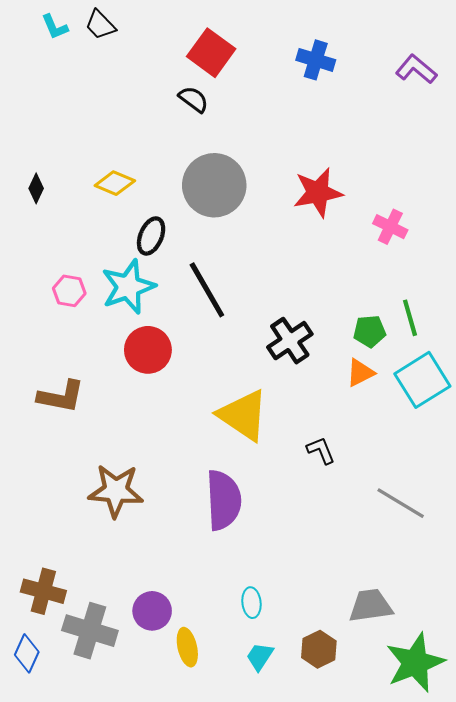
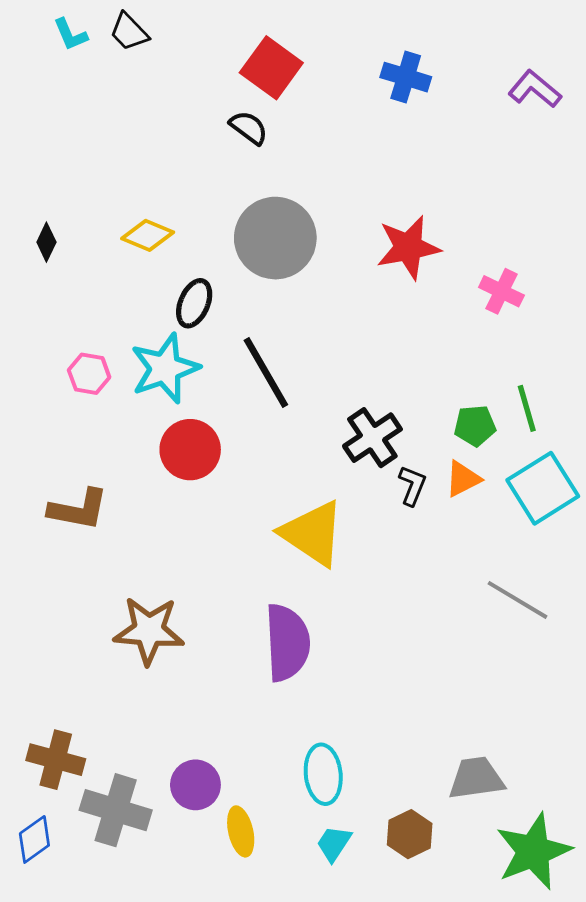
black L-shape: (321, 450) -> (412, 486), moved, turned 44
gray line: (401, 503) -> (517, 600), moved
cyan ellipse: (252, 603) -> (323, 774), size x1.5
blue diamond: (27, 653) -> (34, 839), turned 30

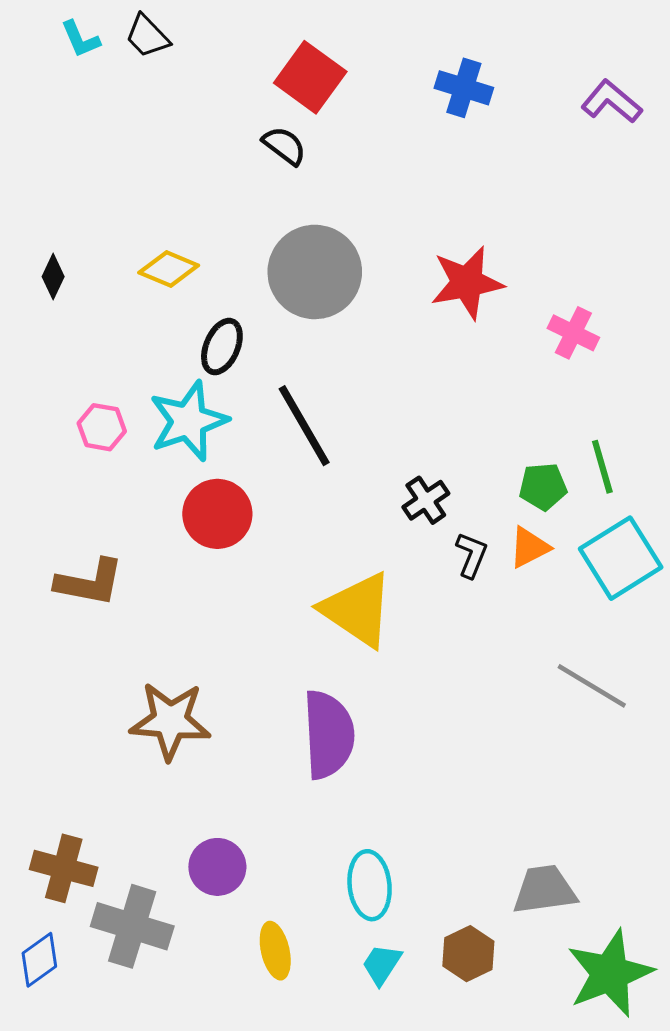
black cross: (372, 438) -> (426, 500), size x0.7
purple circle: (195, 785) -> (217, 867), moved

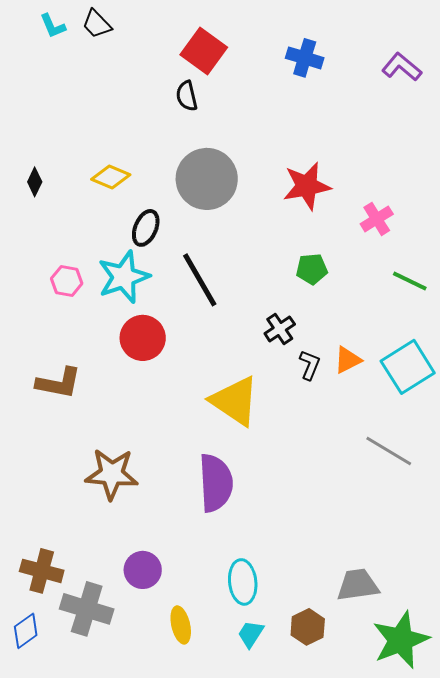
black semicircle: (284, 146) -> (187, 96), turned -140
pink cross: (573, 333) -> (377, 219), turned 32
green line: (602, 467) -> (410, 281), moved, turned -48
green pentagon: (543, 487) -> (312, 269), moved

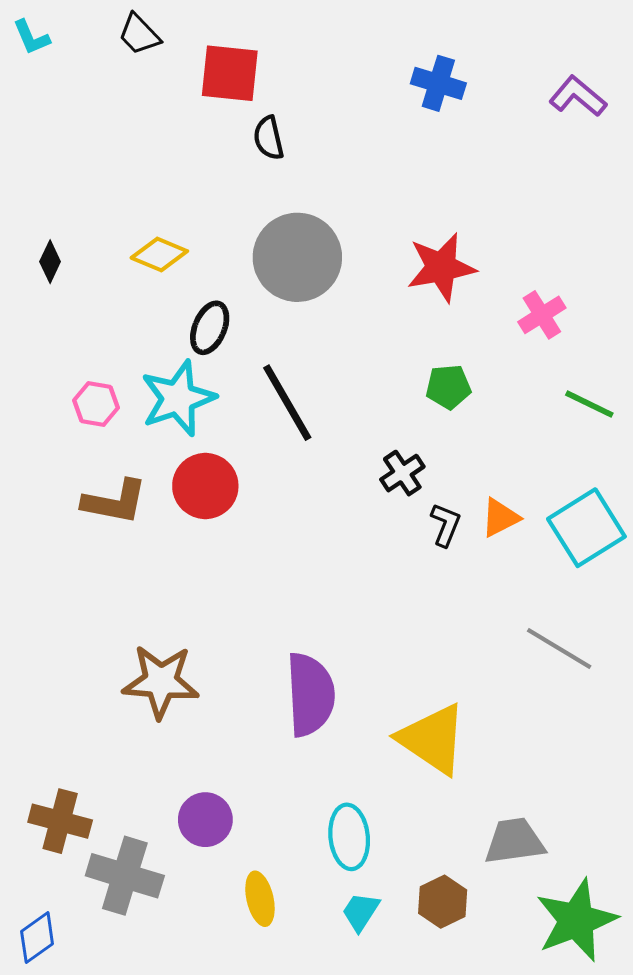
cyan L-shape: (53, 26) -> (31, 37), moved
red square: (204, 51) -> (230, 73), moved, turned -30
brown L-shape: (59, 383) -> (115, 502), moved
yellow triangle: (235, 401) -> (433, 739), moved
blue diamond: (26, 631) -> (37, 938), moved

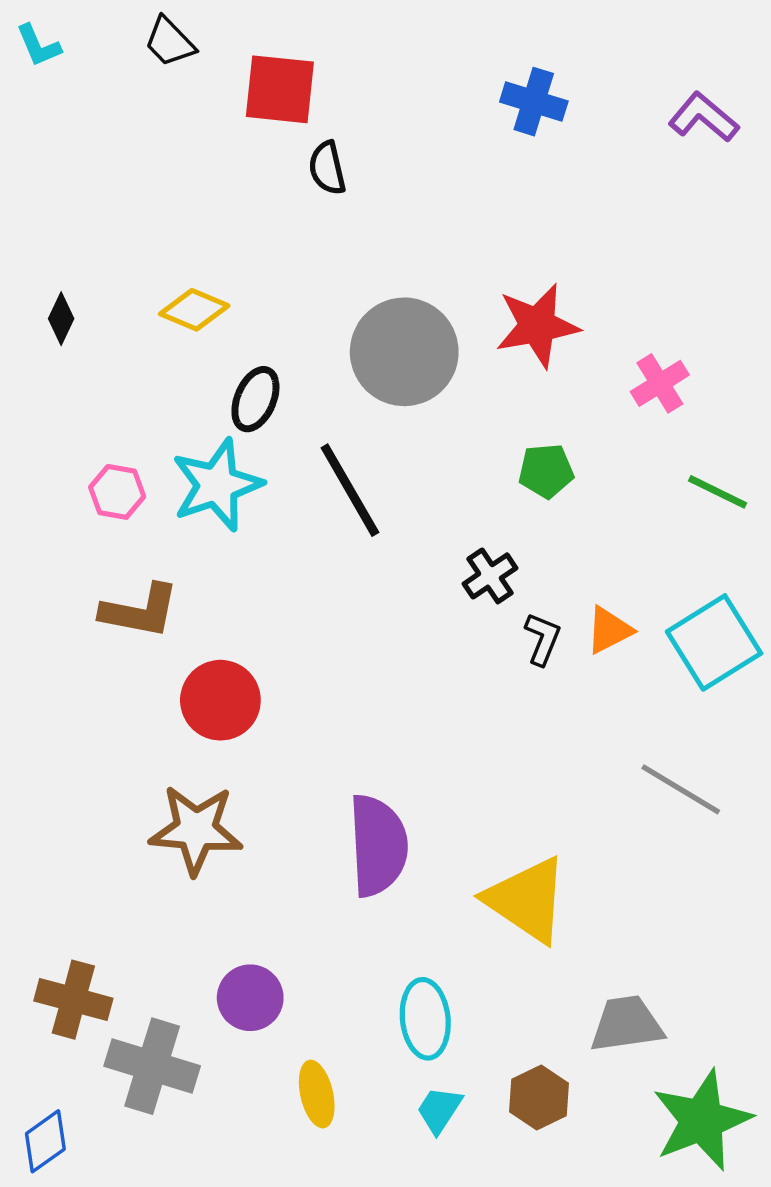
gray circle: (297, 257) -> (404, 352), moved
red circle: (205, 486) -> (220, 700), moved

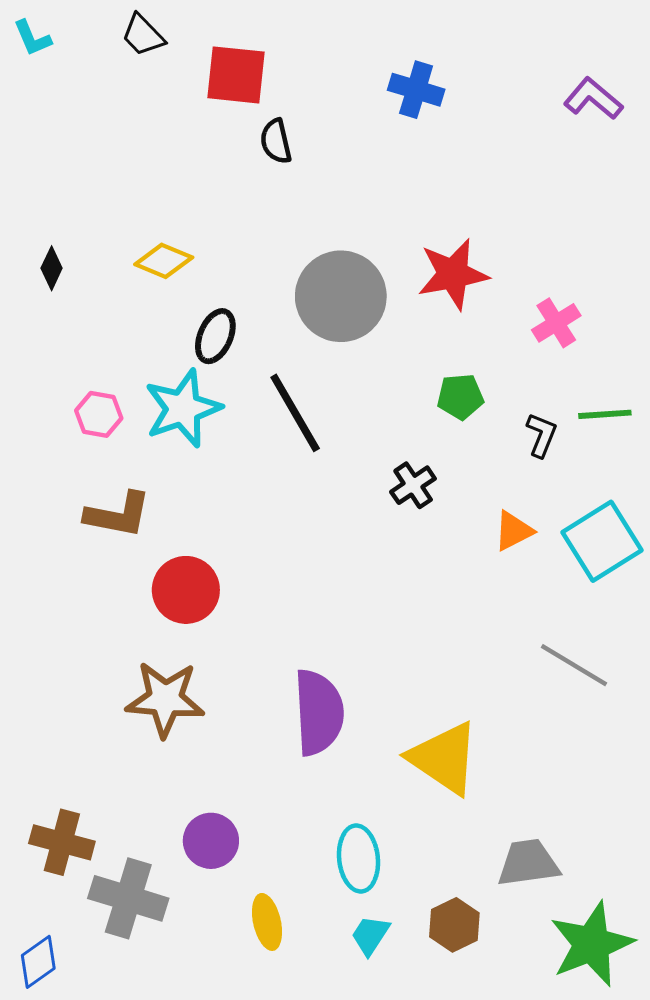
blue cross: (534, 102) -> (416, 90), moved
green line: (718, 492) -> (605, 414), turned -30
black L-shape: (543, 639) -> (541, 435), moved

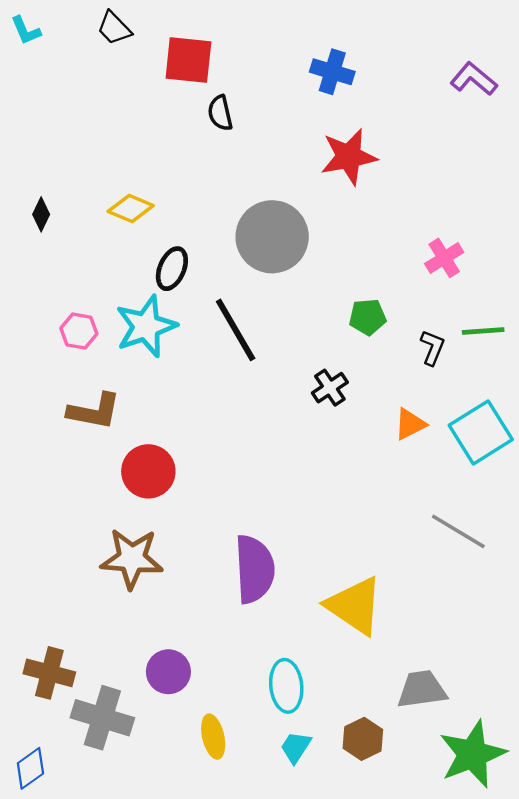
red star: (453, 274) -> (349, 157), moved

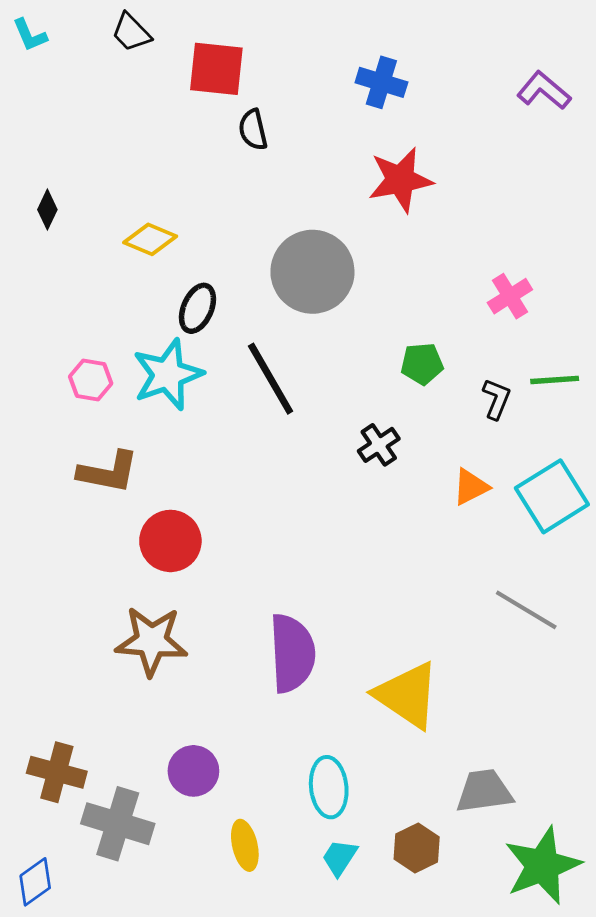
black diamond: (41, 214) -> (47, 210), moved

